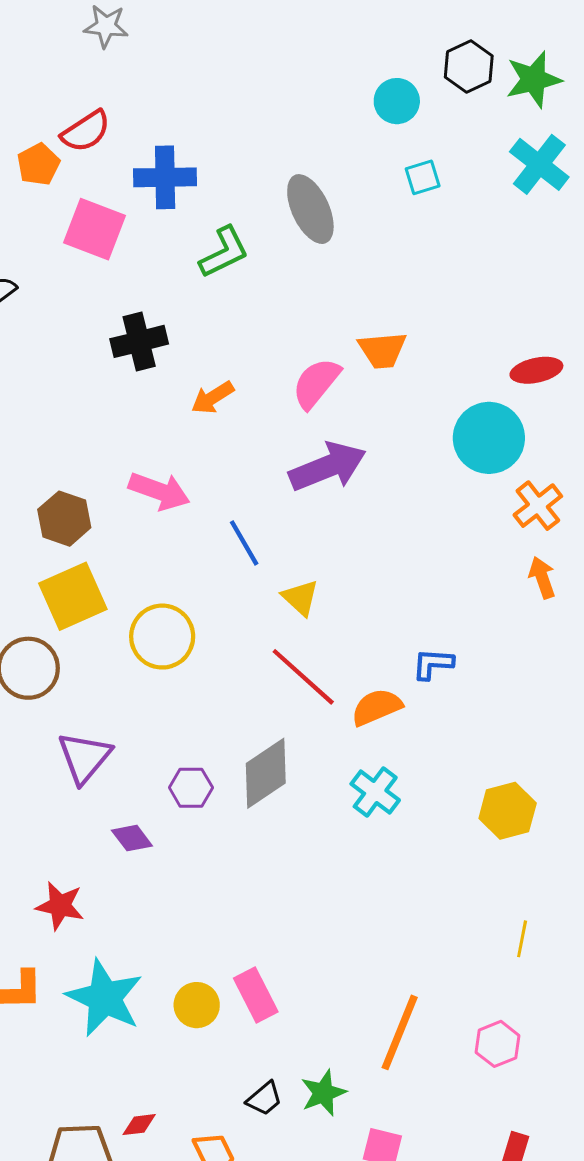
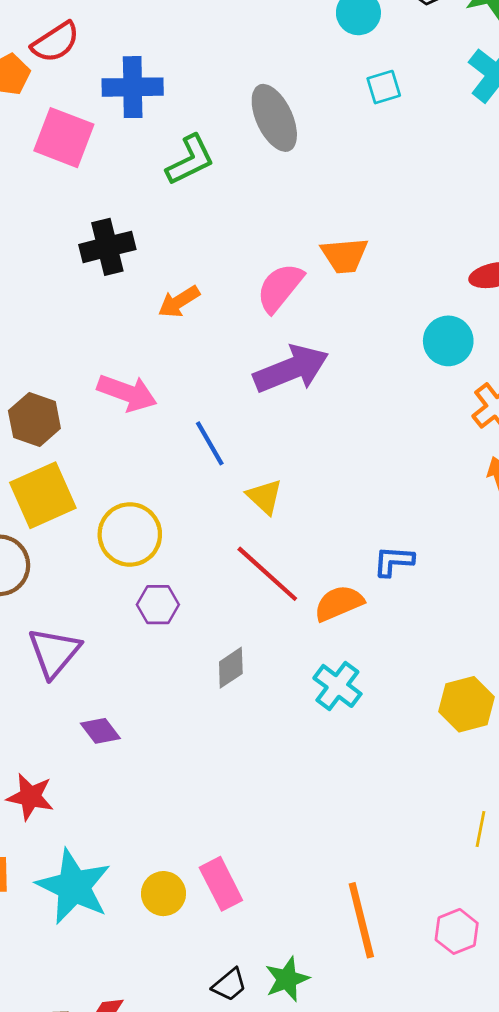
cyan circle: (489, 438) -> (448, 341), size x0.7
gray diamond: (266, 773) -> (231, 668), size x0.6
purple hexagon: (191, 788) -> (158, 605), moved
orange line: (400, 1032) -> (361, 920), turned -36

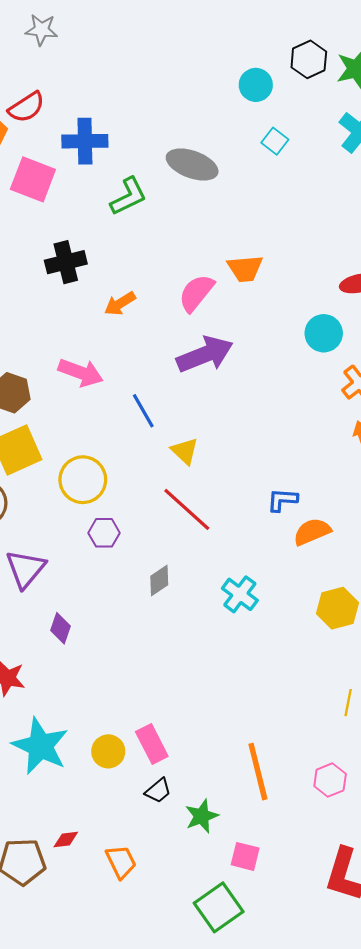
cyan square: (384, 87) -> (275, 141), turned -35
gray ellipse: (274, 118) -> (192, 165), turned -45
orange semicircle: (339, 603) -> (312, 532), moved
purple diamond: (100, 731) -> (60, 628), turned 56
black trapezoid: (229, 985) -> (158, 791), moved

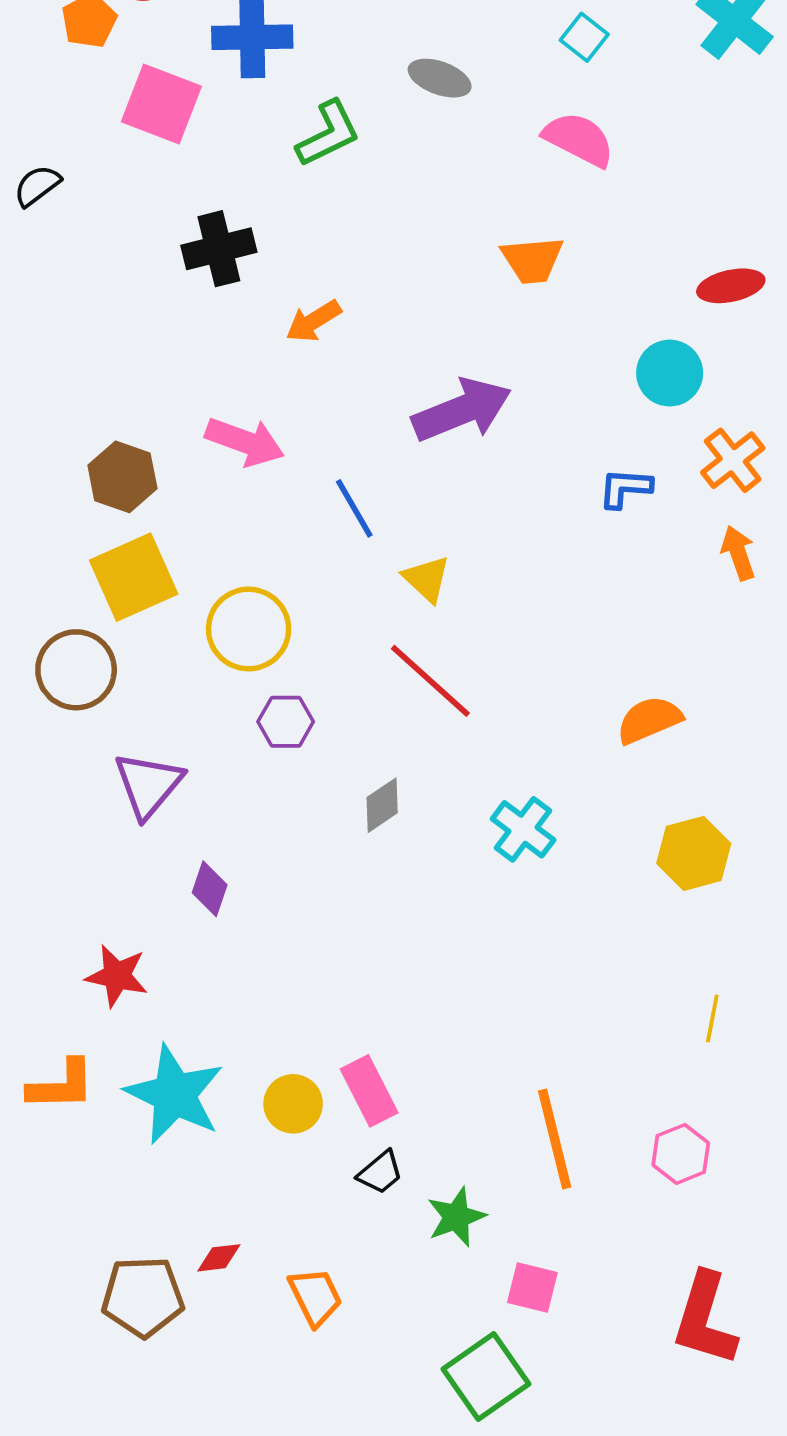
gray ellipse: (192, 165) -> (440, 78), size x0.7
pink semicircle: (196, 293) -> (579, 139), moved, turned 78
blue L-shape: (282, 500) -> (625, 488), moved

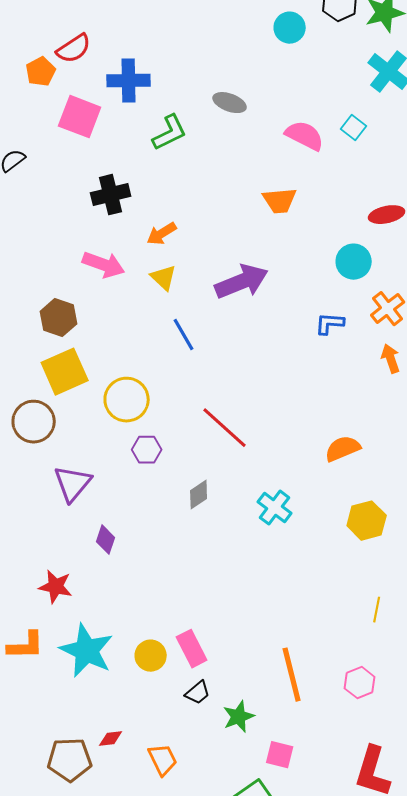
cyan square: (584, 37) -> (354, 128), moved
pink arrow: (245, 442) -> (104, 265), moved
yellow triangle: (427, 579) -> (164, 278), moved

